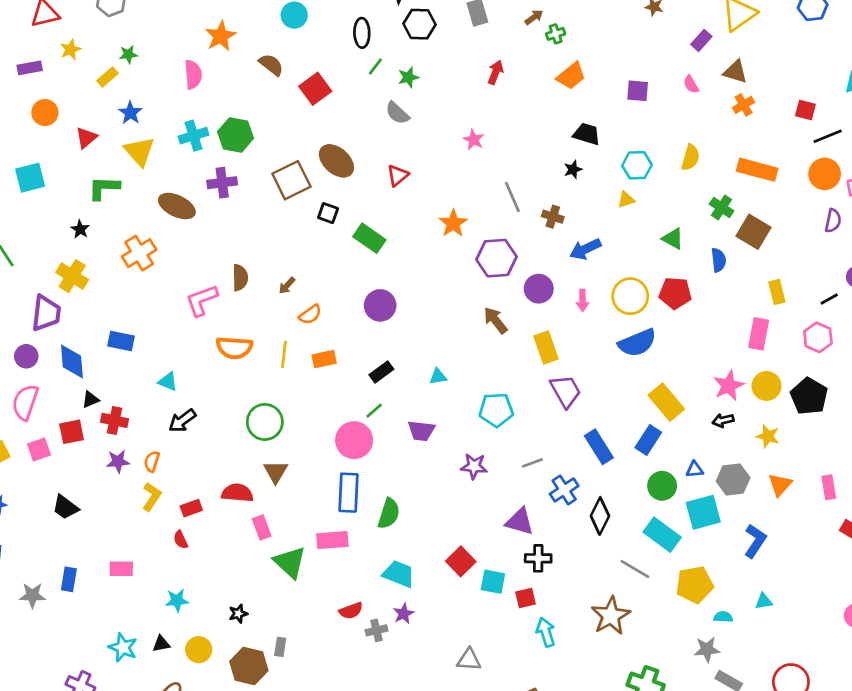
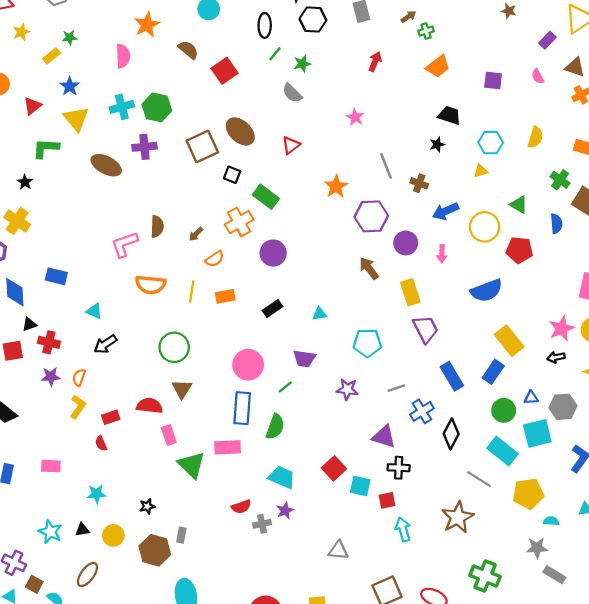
orange cross: (139, 253) -> (239, 222), moved
yellow circle: (630, 296) -> (485, 227), moved
green line: (374, 411) -> (285, 387), moved

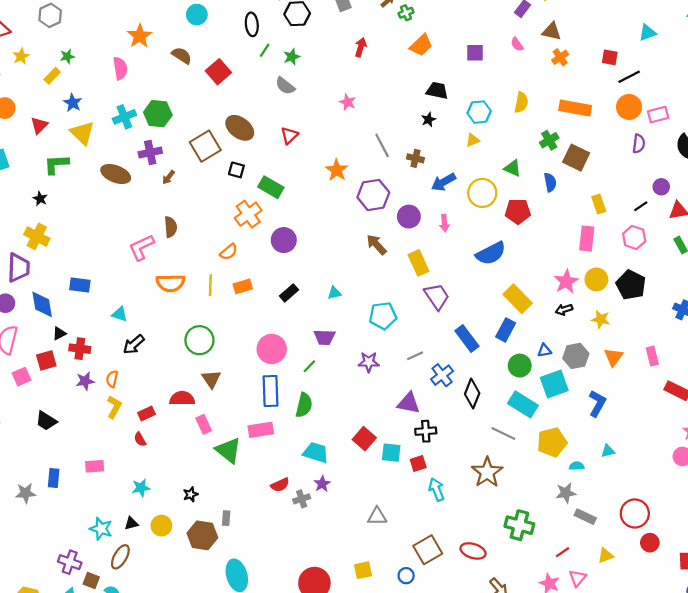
green cross: (560, 180) -> (549, 140), turned 30
brown arrow: (196, 234) -> (168, 177), moved
brown ellipse: (87, 574) -> (120, 557), moved

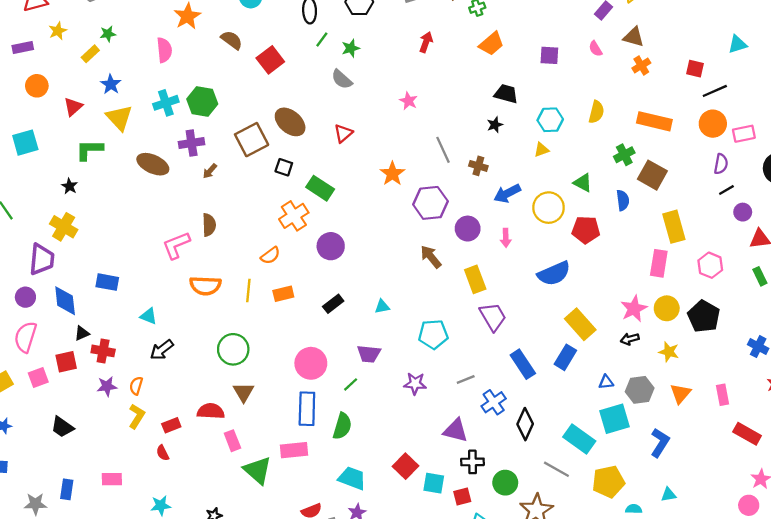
yellow rectangle: (599, 204) -> (674, 227), size x1.5
black line: (641, 206) -> (726, 190), moved
green circle: (520, 366) -> (505, 483), moved

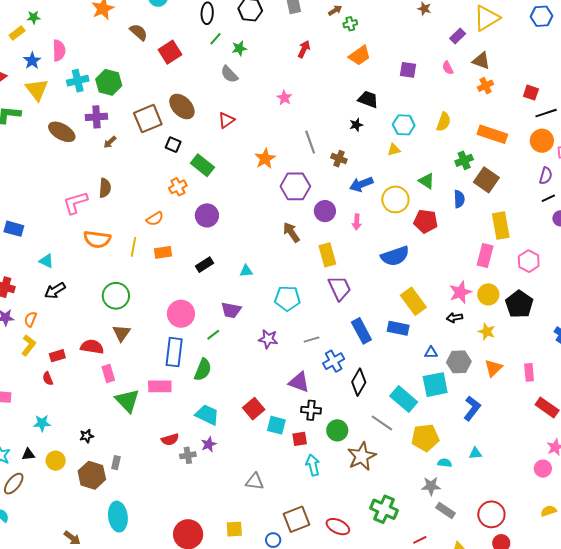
pink semicircle: (164, 50) -> (59, 50), moved
orange cross: (294, 216) -> (178, 187), size x0.7
blue rectangle: (565, 357) -> (398, 328), turned 65

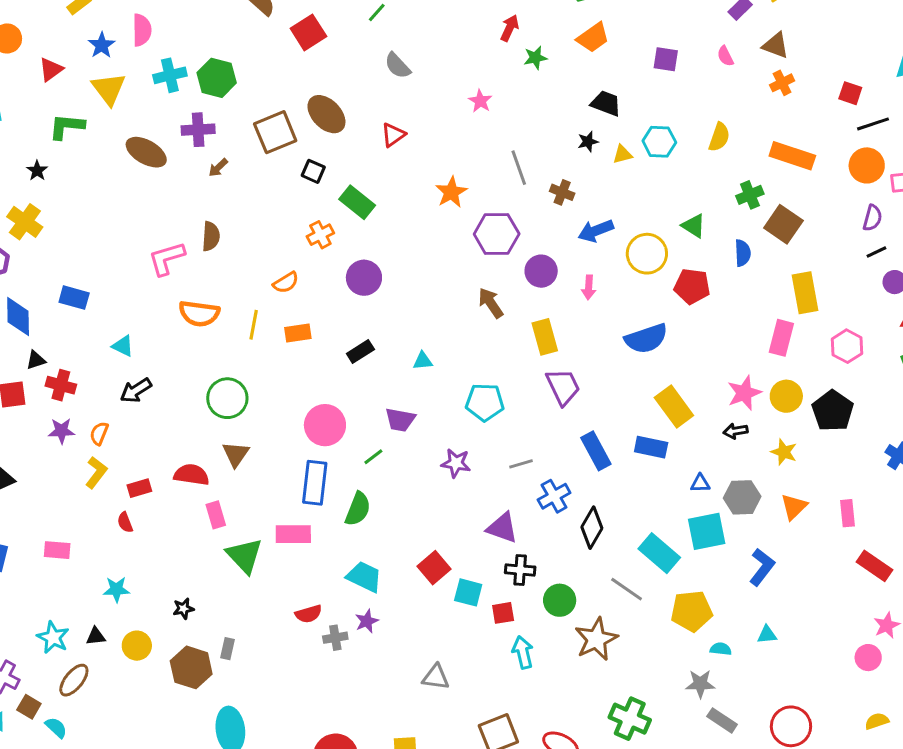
green star: (239, 48) -> (535, 58), moved
yellow triangle: (394, 150) -> (622, 154), moved

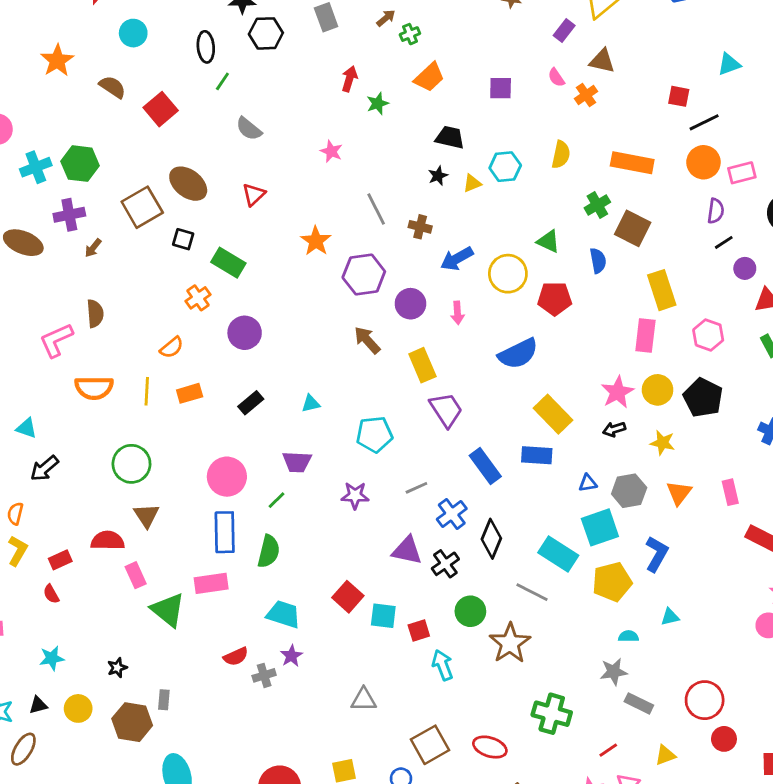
orange cross: (782, 83) -> (586, 95), moved
black cross: (520, 570) -> (445, 564), moved, turned -32
yellow pentagon: (692, 611) -> (612, 582), moved

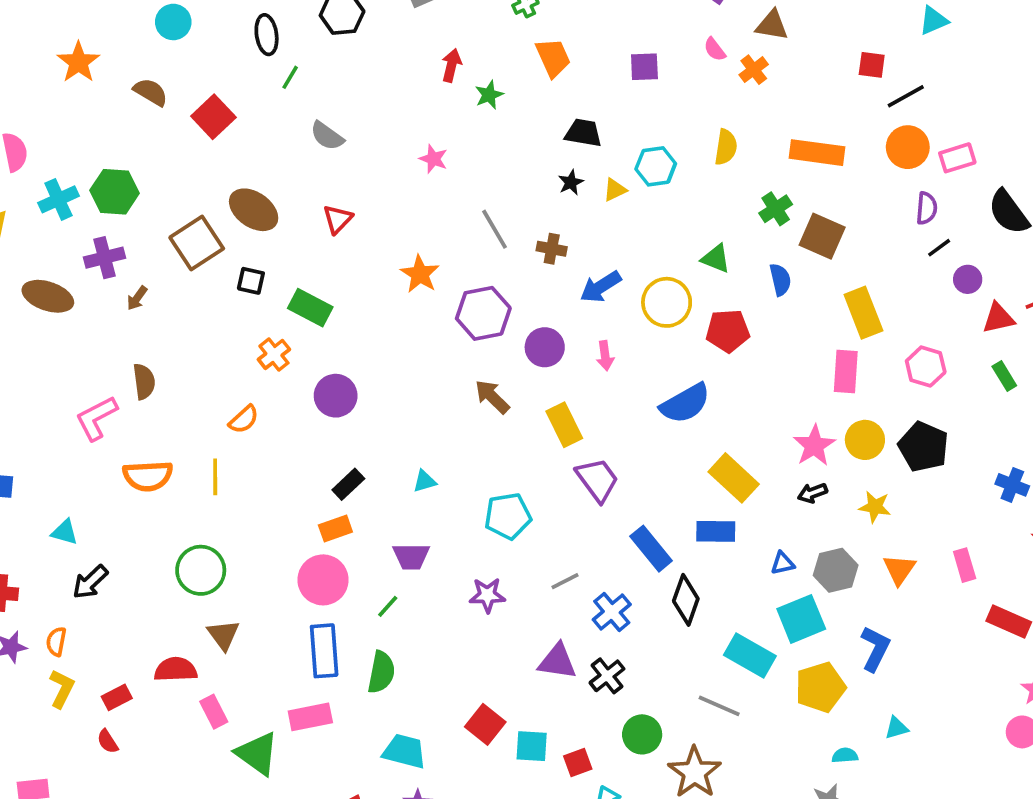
orange trapezoid: (429, 77) -> (553, 58), turned -68
orange rectangle: (190, 393) -> (335, 528), moved
black diamond: (491, 539) -> (686, 600), moved

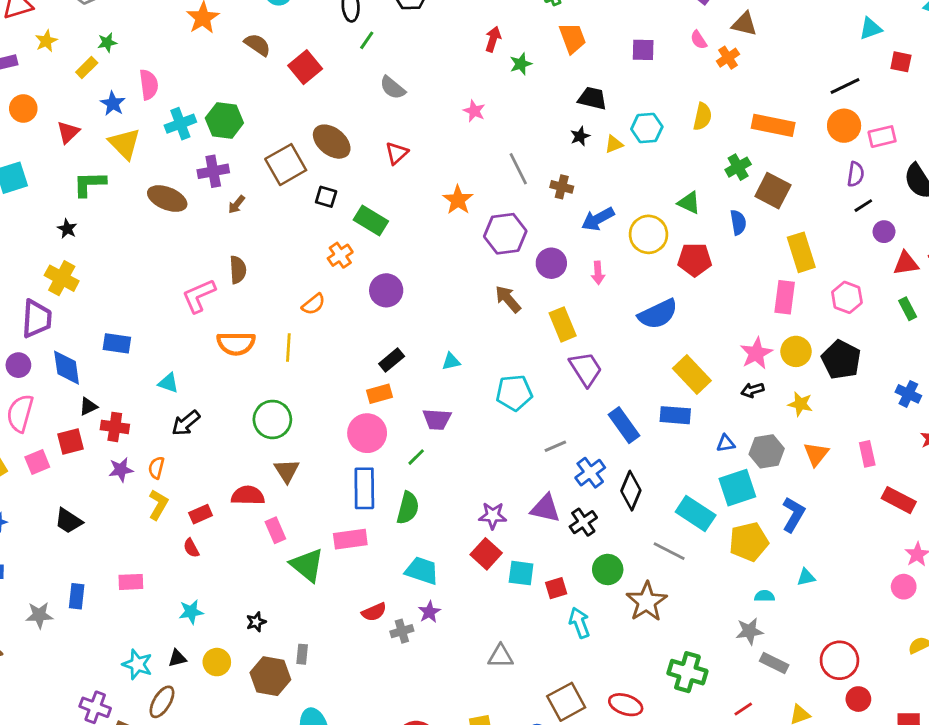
red square: (872, 65) -> (901, 62), moved
purple star: (487, 595) -> (493, 516), moved
black diamond: (686, 600) -> (631, 491), moved

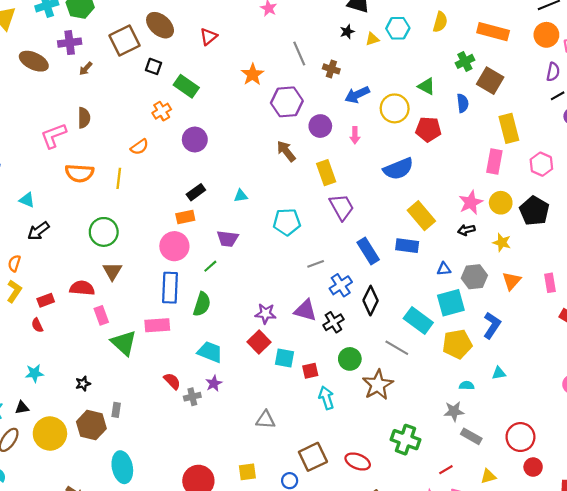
red semicircle: (374, 612) -> (172, 381), turned -114
yellow circle: (217, 662) -> (50, 433), moved, size x1.6

